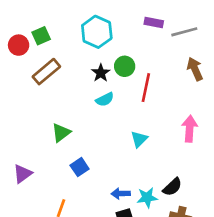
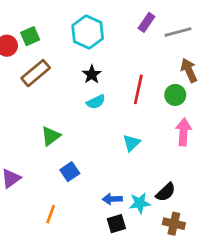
purple rectangle: (154, 23) -> (146, 22), turned -66
green circle: (125, 66) -> (175, 95), moved

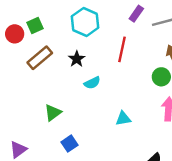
black star: (92, 74) -> (77, 59), moved
red line: (138, 89) -> (122, 49), moved
cyan triangle: (131, 143) -> (123, 119), turned 35

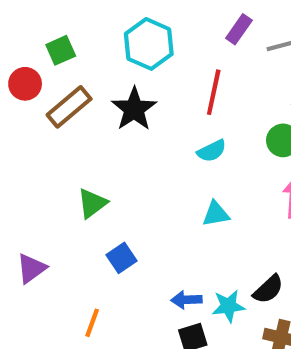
red circle: (15, 34) -> (25, 84), moved
black star: (77, 59) -> (134, 109), size x1.5
cyan semicircle: (92, 83) -> (212, 151), moved

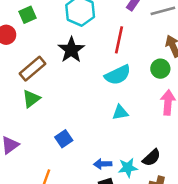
brown rectangle: (69, 107) -> (32, 69), moved
cyan semicircle: (212, 151) -> (118, 75), size x1.5
green triangle: (92, 203) -> (31, 99), moved

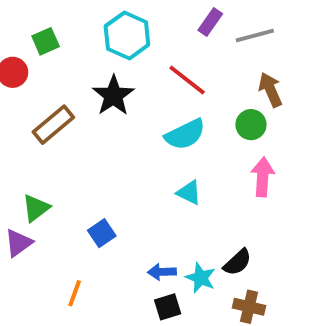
red line: (119, 40) -> (187, 80), turned -64
green triangle: (31, 99) -> (36, 208), moved
cyan triangle: (120, 112) -> (189, 192), turned 36
cyan star: (128, 168) -> (201, 278), turned 30

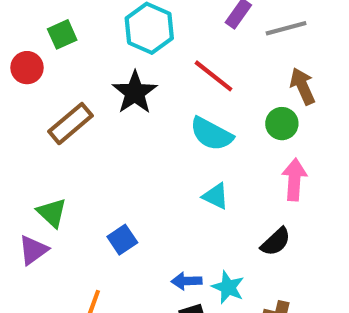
cyan semicircle: (185, 134) -> (211, 134), turned 54
green triangle: (36, 208) -> (52, 213), turned -40
black semicircle: (237, 262) -> (276, 242), moved

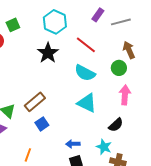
brown rectangle: (71, 124) -> (35, 102), moved
cyan triangle: (216, 196) -> (87, 103), size x1.5
cyan star: (228, 287) -> (104, 147), moved

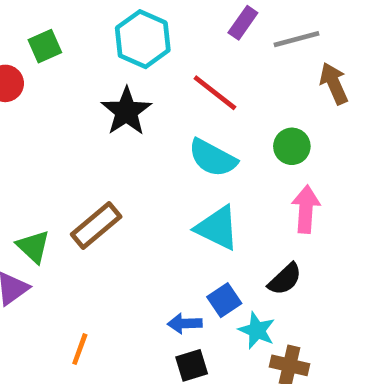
brown arrow: (129, 50) -> (334, 83), moved
blue square: (42, 124) -> (224, 300), moved

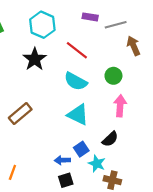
purple rectangle: (243, 23) -> (90, 17), turned 64

